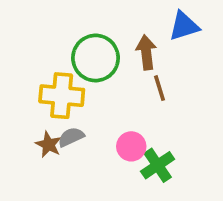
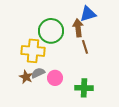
blue triangle: (184, 26) -> (88, 14), moved
pink circle: (131, 146) -> (55, 78), moved
green cross: (158, 165) -> (84, 88), turned 36

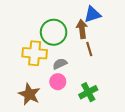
gray semicircle: (38, 73) -> (60, 64), moved
brown star: (26, 77) -> (29, 94), moved, size x1.5
green cross: (84, 88) -> (88, 92), turned -30

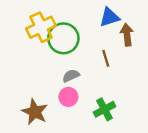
brown arrow: (82, 29) -> (127, 35), moved
yellow cross: (35, 53) -> (41, 27), moved, turned -30

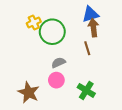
yellow cross: (41, 27) -> (34, 22), size x0.6
brown arrow: (127, 35) -> (93, 28), moved
green cross: (105, 109) -> (86, 90), turned -30

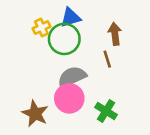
blue triangle: (90, 14) -> (71, 17), moved
gray semicircle: (58, 63) -> (72, 77), size x1.6
pink circle: (56, 80) -> (69, 98), size x1.5

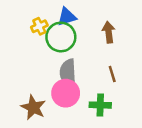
brown line: (107, 59) -> (112, 74), moved
gray semicircle: (72, 77) -> (68, 73), turned -68
green cross: (106, 111) -> (100, 105), turned -30

